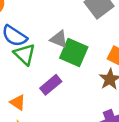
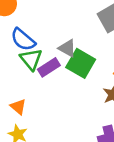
purple rectangle: (51, 85) -> (49, 67), moved

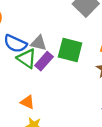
gray triangle: (67, 48) -> (39, 43), moved

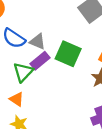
green triangle: (27, 58) -> (23, 72), moved, turned 30

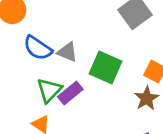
purple rectangle: (40, 61) -> (70, 93), moved

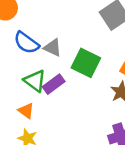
green triangle: (49, 90) -> (35, 81), turned -40

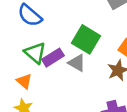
gray triangle: (53, 48) -> (77, 63), moved

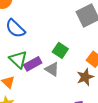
green square: (86, 39) -> (60, 50), size x0.7

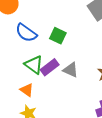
green square: (60, 50) -> (58, 36), moved

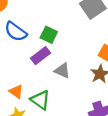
green triangle: (34, 65) -> (40, 100), moved
purple rectangle: (50, 67) -> (40, 56), moved

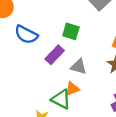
green square: (49, 35) -> (71, 31), moved
orange triangle: (16, 91) -> (72, 89), moved, turned -48

